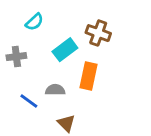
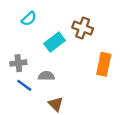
gray cross: (16, 57) -> (18, 63), moved
orange rectangle: (89, 76) -> (104, 64), moved

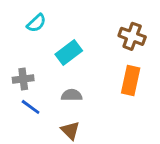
brown cross: (83, 28) -> (132, 36), moved
gray semicircle: (46, 76) -> (72, 95), moved

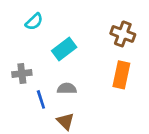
blue line: (31, 107) -> (41, 99), moved, turned 36

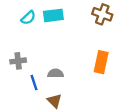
brown cross: (123, 34) -> (102, 14), moved
cyan rectangle: (64, 49) -> (53, 15), moved, turned 30

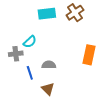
brown cross: (102, 14) -> (75, 13), moved, turned 36
cyan semicircle: (28, 18) -> (30, 42), moved

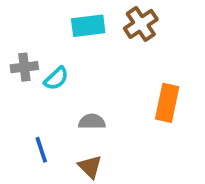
gray cross: (16, 54) -> (24, 67), moved
blue line: (30, 73) -> (41, 150), moved

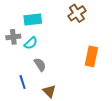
cyan rectangle: (88, 26) -> (33, 19), moved
gray semicircle: (92, 122) -> (40, 65), moved, turned 56

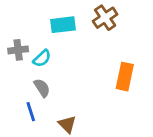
cyan rectangle: (33, 19) -> (63, 25), moved
gray semicircle: (40, 65) -> (42, 88), moved

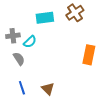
gray semicircle: (42, 88) -> (19, 59), moved
blue line: (31, 112) -> (22, 88), moved

